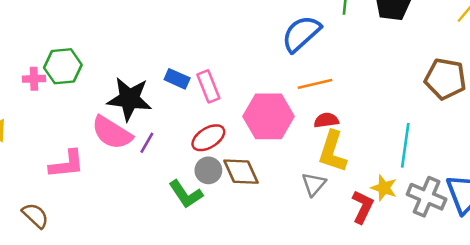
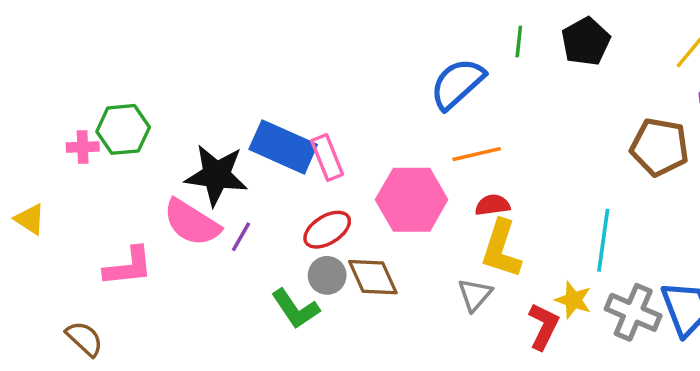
blue rectangle: (177, 79) -> (283, 147), size x1.8

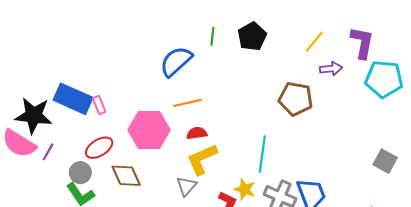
pink rectangle: (327, 158) -> (99, 105), size x0.7
yellow L-shape: (501, 249) -> (202, 159), turned 48
gray circle: (327, 275) -> (80, 173), moved

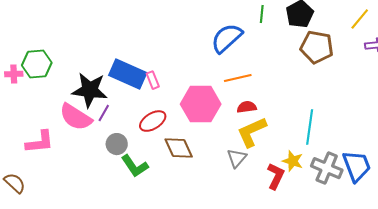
brown pentagon: (296, 99) -> (317, 47), moved
purple line: (48, 152) -> (104, 113), moved
gray circle: (80, 173) -> (117, 144), moved

